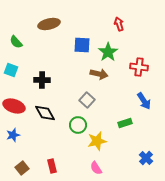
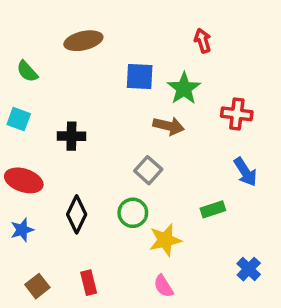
black diamond: (45, 113) -> (77, 214), moved, turned 55

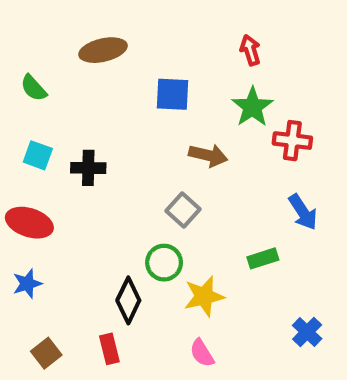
green star: (184, 88) -> (252, 107), moved
cyan square: (19, 119) -> (38, 155), moved
black diamond: (77, 214) -> (128, 300), moved

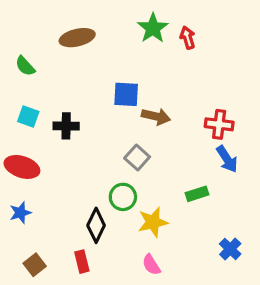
blue square: (172, 94) -> (126, 94), moved
green star: (252, 107) -> (153, 28), moved
red cross: (292, 141) -> (219, 124), moved

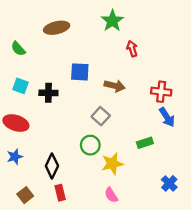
red arrow: (188, 38) -> (132, 49), moved
blue square: (126, 94) -> (80, 72), moved
black diamond: (96, 225) -> (52, 166), moved

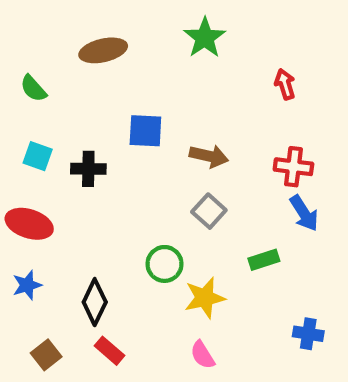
red arrow: (132, 49) -> (285, 84), moved
gray square: (101, 116) -> (209, 211), moved
blue cross: (169, 183) -> (308, 334), turned -35
red rectangle: (60, 193) -> (110, 351), turned -35

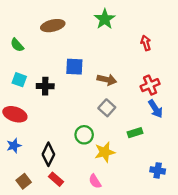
red cross: (293, 167) -> (150, 85), turned -30
pink semicircle: (203, 355) -> (95, 181), moved

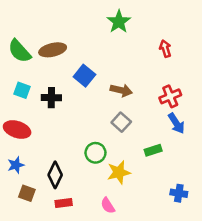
brown ellipse: (53, 26) -> (53, 50), moved
green semicircle: (17, 45) -> (20, 51), size x1.5
blue square: (74, 67) -> (84, 76), turned 36
red rectangle: (56, 179) -> (64, 203), turned -48
brown square: (24, 181) -> (27, 193), moved, turned -32

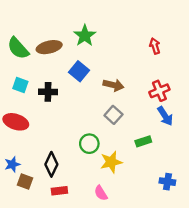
green star: (119, 22) -> (85, 36), moved
blue star: (16, 165) -> (12, 164), moved

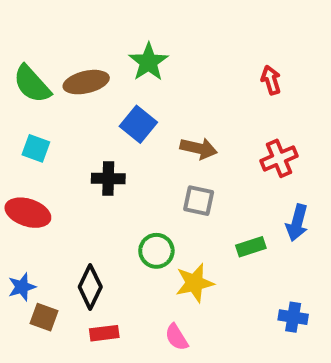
black cross: (48, 92) -> (108, 178), moved
gray square: (113, 115) -> (199, 201), turned -30
blue arrow: (165, 116) -> (297, 223), moved, turned 48

